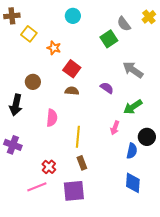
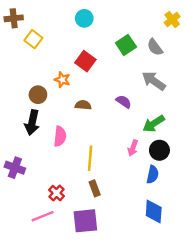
gray semicircle: (124, 24) -> (155, 47), moved
orange star: (54, 48) -> (62, 80), moved
red square: (72, 69) -> (85, 61), moved
black arrow: (16, 105) -> (32, 122), moved
black circle: (147, 137) -> (159, 150), moved

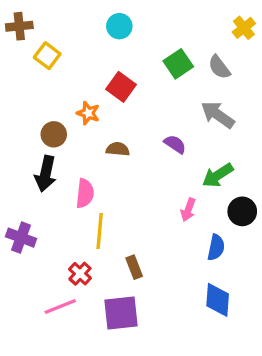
black circle: (159, 150) -> (242, 211), moved
yellow line: (90, 158) -> (100, 231), moved

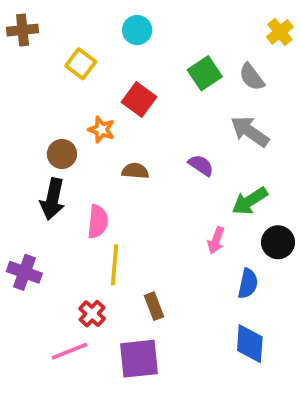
yellow square: (47, 56) -> (81, 64), moved

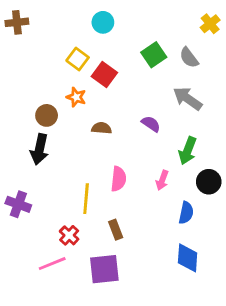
yellow square: (81, 64) -> (78, 59), moved
green arrow: (250, 201) -> (188, 151), turned -36
pink semicircle: (98, 222) -> (118, 179), moved

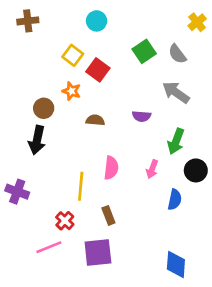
brown cross: (17, 22) -> (28, 21), moved
purple semicircle: (151, 124) -> (142, 116), turned 150
blue diamond: (188, 258) -> (176, 264), moved

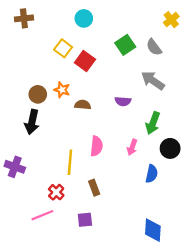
orange star: (71, 91) -> (62, 90), moved
purple square: (98, 252) -> (85, 220), size x0.6

